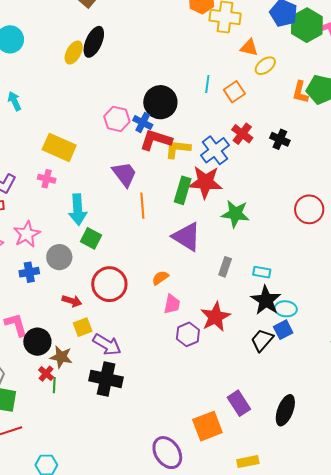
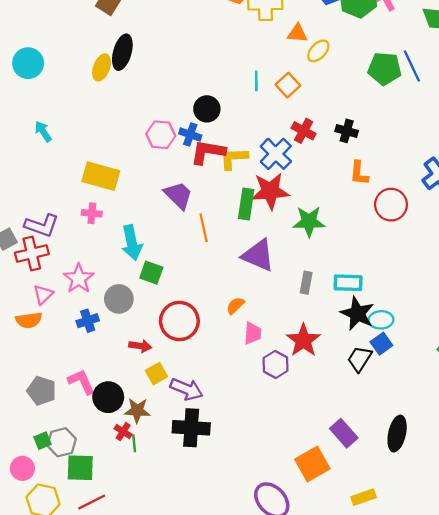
orange L-shape: (300, 92) -> (359, 173), moved
black circle: (160, 102) -> (207, 109), size x0.7
cyan rectangle: (262, 272) -> (348, 283), size x1.4

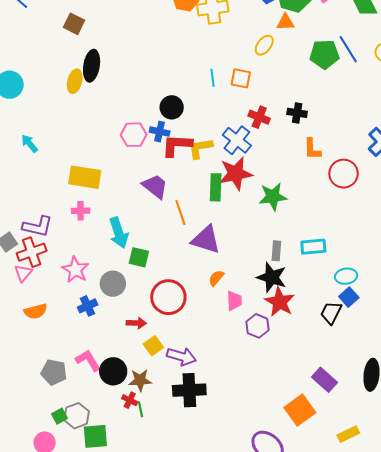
orange triangle: (297, 33) -> (285, 22), moved
orange square: (288, 85) -> (241, 78), turned -30
purple triangle: (258, 255) -> (206, 240), moved
pink triangle: (43, 295) -> (23, 273), moved
black star: (357, 314) -> (272, 277), moved

